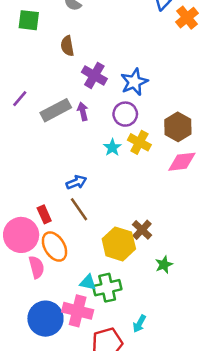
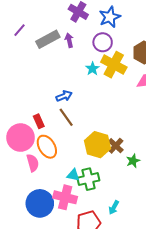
yellow cross: (139, 142) -> (114, 65), size x1.4
brown cross: (142, 230) -> (116, 146), moved

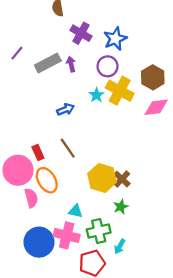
blue arrow: (64, 96) -> (66, 109), moved
green star: (133, 161) -> (121, 207), moved
green cross: (88, 179) -> (99, 231), moved

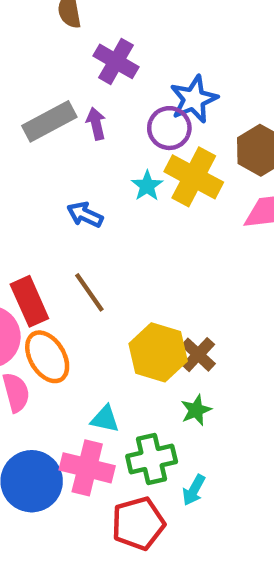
blue star: (115, 39) -> (194, 99), moved
blue arrow: (66, 109) -> (85, 215), turned -133
red rectangle: (38, 153) -> (29, 301), size x1.5

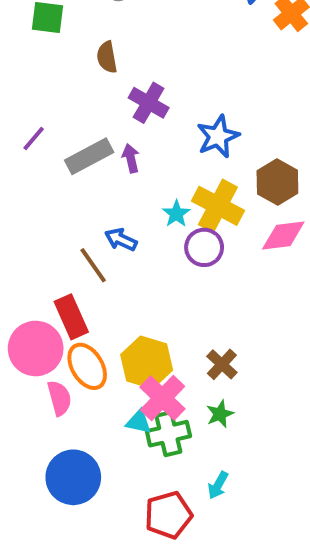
purple circle: (169, 128) -> (204, 247), moved
brown line: (89, 292) -> (93, 265), moved
yellow hexagon: (158, 352) -> (147, 362), moved
green cross: (152, 459) -> (168, 434), moved
pink cross: (87, 468) -> (162, 398), moved, turned 30

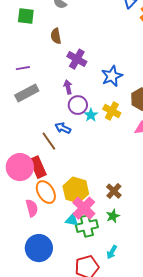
purple line: (34, 138) -> (23, 68), moved, turned 40
gray rectangle: (89, 156) -> (27, 93), moved
yellow cross: (218, 206) -> (112, 111), size x0.7
purple circle: (204, 247) -> (78, 105), moved
pink circle: (36, 348) -> (20, 167), moved

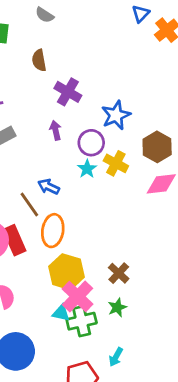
purple circle: (78, 105) -> (91, 143), moved
orange ellipse: (46, 192) -> (53, 231), moved, turned 40

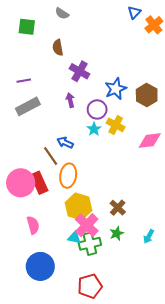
brown hexagon: (157, 147) -> (147, 95), moved
cyan arrow: (116, 357) -> (149, 237), moved

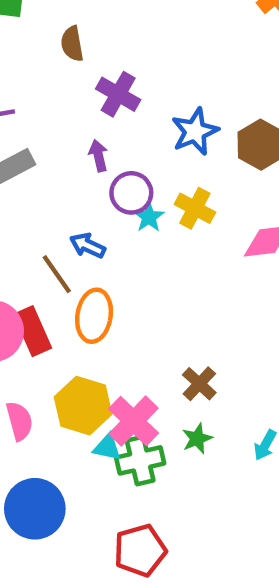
purple circle: (97, 109) -> (131, 193), moved
yellow hexagon: (78, 207) -> (83, 406), moved

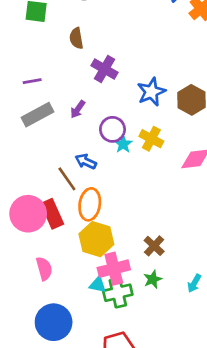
purple arrow: (98, 156) -> (78, 109), moved, turned -132
yellow hexagon: (83, 406) -> (96, 239), moved
pink cross: (134, 421) -> (114, 269), turned 32

